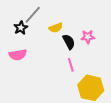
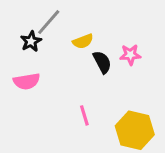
pink line: (71, 65) -> (84, 115), moved

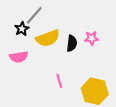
yellow semicircle: (83, 41) -> (48, 38), moved, size x1.6
black semicircle: (102, 62) -> (72, 43), turned 35

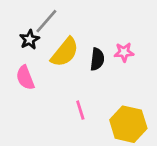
yellow semicircle: (48, 38) -> (65, 52), turned -30
pink semicircle: (19, 57) -> (25, 78), turned 78

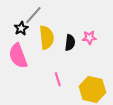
yellow semicircle: (65, 52) -> (47, 38), turned -45
pink semicircle: (25, 78) -> (18, 56), size x1.4

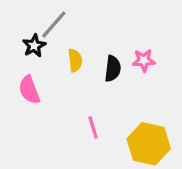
yellow semicircle: (47, 38) -> (75, 60), size x0.6
pink semicircle: (18, 56) -> (29, 90), size x0.7

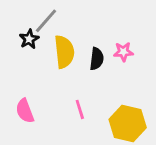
yellow semicircle: (75, 60) -> (64, 52), size x1.6
pink semicircle: (29, 90) -> (25, 111), moved

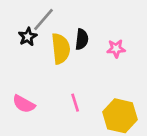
black semicircle: (97, 59) -> (82, 39), moved
pink semicircle: (25, 111) -> (24, 104), turned -40

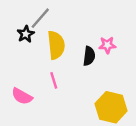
black semicircle: (82, 39) -> (89, 56), moved
pink line: (75, 103) -> (54, 80), moved

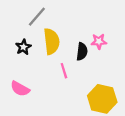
black star: (26, 34) -> (23, 47), moved
pink line: (54, 80) -> (64, 71), moved

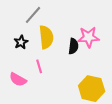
pink star: (99, 41) -> (89, 37), size x1.5
pink line: (64, 71) -> (39, 66), moved

